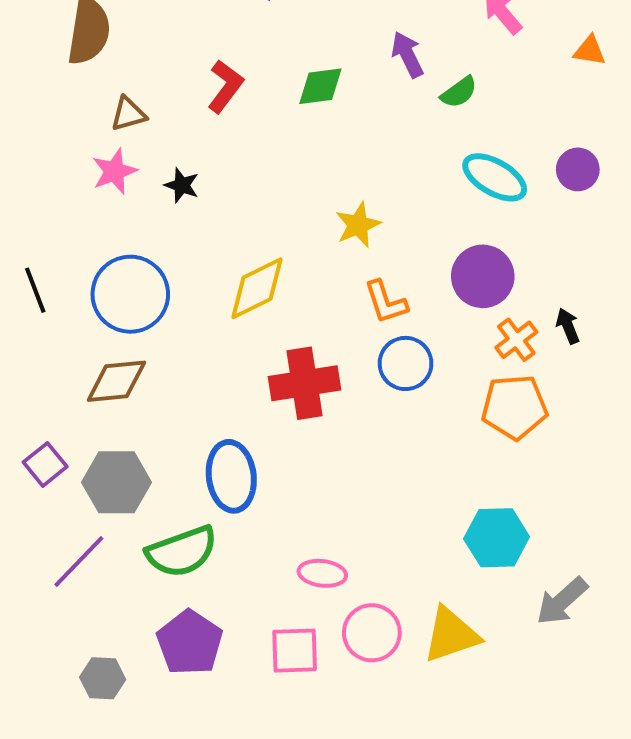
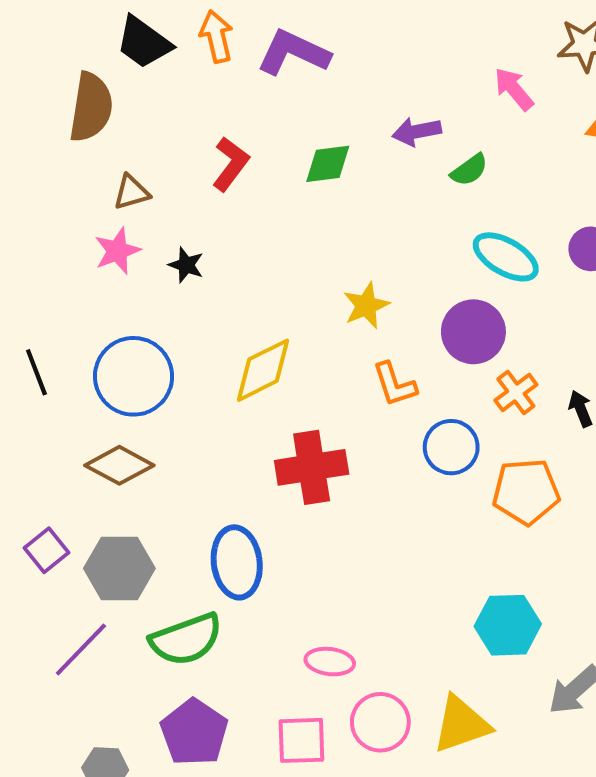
purple arrow: (407, 55) -> (417, 132), turned -75
purple circle: (483, 276) -> (473, 332), moved
orange cross: (516, 340) -> (516, 392), moved
blue circle: (406, 363) -> (451, 447), moved
brown diamond: (116, 381) -> (119, 465), turned 34

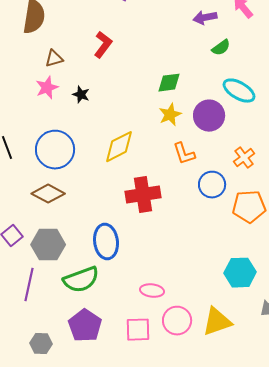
purple arrow: (417, 132) -> (205, 18), moved
green diamond: (328, 164) -> (169, 83), moved
purple circle: (473, 332) -> (209, 116), moved
purple line: (81, 649) -> (29, 285), turned -32

